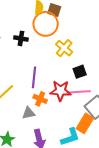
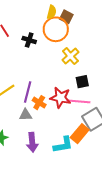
purple line: (34, 77) -> (28, 92), moved

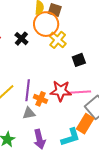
black cross: (29, 40) -> (21, 39), turned 32
yellow cross: (70, 56) -> (58, 40), moved
black square: (82, 82) -> (79, 60), moved

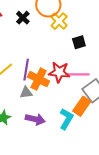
orange cross: (40, 99) -> (39, 79), size x1.5
cyan L-shape: (70, 137) -> (66, 119), turned -45
purple arrow: (39, 139) -> (35, 119), turned -66

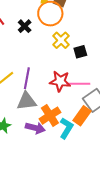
yellow cross: (59, 21) -> (61, 40), moved
orange cross: (39, 79) -> (50, 116), moved, turned 30
gray triangle: (26, 93) -> (27, 101), size x1.5

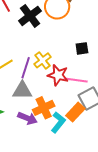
black cross: (25, 26) -> (30, 16), size x1.6
yellow cross: (61, 40) -> (42, 60), moved

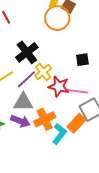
black cross: (30, 16) -> (27, 52), moved
purple line: (26, 68) -> (26, 79), turned 30
purple arrow: (27, 118) -> (20, 121), moved

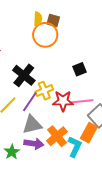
yellow cross: (43, 72) -> (44, 91), turned 30

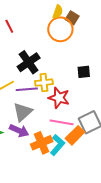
pink line: (81, 101) -> (62, 122), moved
purple line: (30, 102) -> (27, 89), turned 35
gray triangle: (32, 125) -> (23, 112), turned -45
orange cross: (57, 136) -> (42, 143), moved

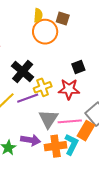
brown square: (72, 18) -> (63, 18), moved
red star: (59, 98) -> (69, 89), moved
gray triangle: (23, 112) -> (48, 119), moved
orange cross: (42, 143) -> (56, 146), turned 30

